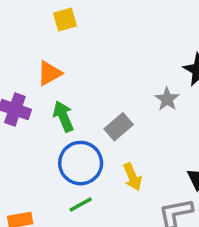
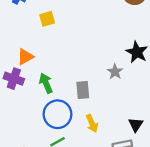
orange triangle: (49, 73) -> (25, 57), moved
gray rectangle: (119, 127) -> (83, 90), turned -54

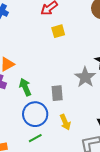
yellow square: (47, 19) -> (58, 31), moved
gray star: (115, 72) -> (85, 77), size x1.5

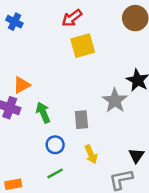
yellow square: (58, 31) -> (83, 46), size x1.5
blue circle: (35, 114) -> (55, 145), size x0.6

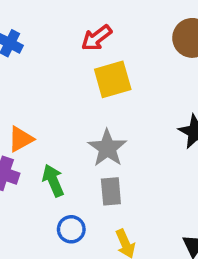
gray star: (115, 101) -> (107, 148), moved

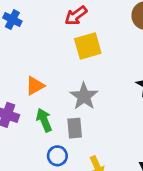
orange triangle: (21, 139) -> (35, 86), moved
gray rectangle: (111, 191) -> (75, 128), moved

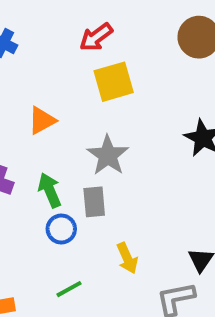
orange triangle: (35, 86) -> (42, 120), moved
blue circle: (57, 156) -> (61, 229), moved

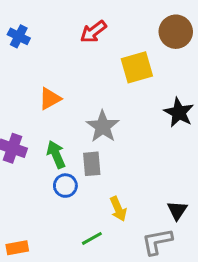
yellow square: (114, 82) -> (137, 67), moved
green line: (69, 289) -> (92, 238), moved

